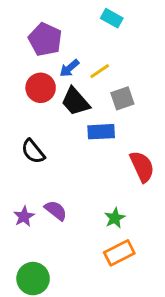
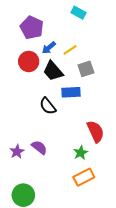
black semicircle: (33, 151) -> (48, 106), moved
red semicircle: (142, 167) -> (95, 131), moved

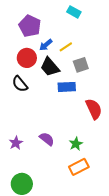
black semicircle: (48, 106) -> (20, 84), moved
red semicircle: (95, 131) -> (94, 109), moved
purple semicircle: (39, 147) -> (47, 139), moved

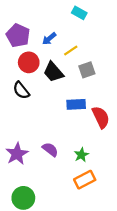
purple pentagon: (30, 26) -> (18, 35), moved
blue arrow: (46, 45) -> (49, 39), moved
blue rectangle: (67, 87) -> (76, 104), moved
purple star: (16, 143) -> (17, 154), size x1.5

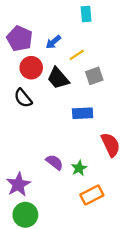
cyan rectangle: (79, 13) -> (86, 14), turned 56
red semicircle: (101, 117) -> (111, 145), moved
purple star: (17, 154) -> (18, 184), moved
green star: (81, 155) -> (79, 168), moved

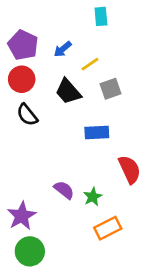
red circle: (31, 68) -> (22, 79), moved

